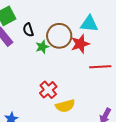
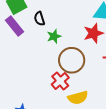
brown circle: (59, 36) -> (72, 60), moved

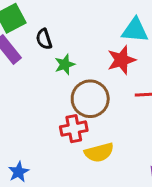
red cross: (60, 81) -> (74, 129), turned 30

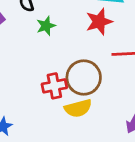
brown circle: (90, 99) -> (84, 77), moved

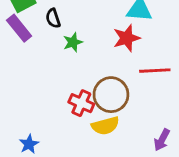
red cross: (54, 86) -> (81, 103), turned 35

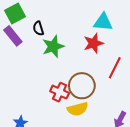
green star: (73, 42) -> (53, 46), size x1.5
red line: (155, 71) -> (115, 68), turned -60

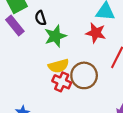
red star: (94, 43) -> (96, 33), turned 30
yellow semicircle: (78, 109) -> (59, 66), moved

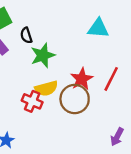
red star: (96, 33) -> (82, 79), moved, turned 30
red cross: (62, 82) -> (32, 101), moved

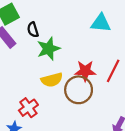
red star: (82, 79) -> (85, 71), turned 30
red cross: (32, 101) -> (28, 108), moved, turned 30

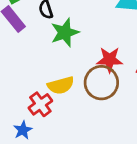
yellow semicircle: (52, 80) -> (61, 85), moved

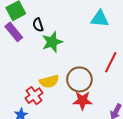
red star: (110, 60) -> (82, 101), moved

